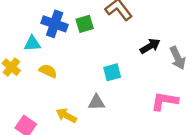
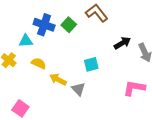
green square: (85, 24) -> (69, 25), turned -32
gray triangle: (96, 102) -> (78, 89), turned 48
yellow arrow: (66, 116) -> (58, 79), moved

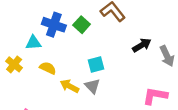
cyan square: (91, 64) -> (96, 64), moved
gray triangle: (78, 89) -> (92, 86), moved

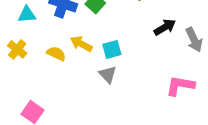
cyan triangle: (33, 43) -> (27, 15), moved
yellow arrow: (69, 86) -> (81, 44), moved

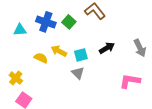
black arrow: (165, 27) -> (107, 48), moved
yellow cross: (17, 49) -> (16, 78), moved

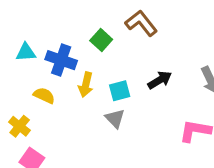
blue cross: (46, 22) -> (61, 60), moved
yellow arrow: (59, 51) -> (86, 85), turned -105
yellow semicircle: (41, 58) -> (44, 95), moved

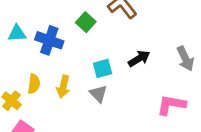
yellow arrow: (86, 85) -> (63, 87), moved
yellow semicircle: (44, 95) -> (34, 84), moved, turned 72

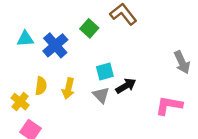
blue cross: (49, 40) -> (55, 45), turned 30
black arrow: (139, 59) -> (126, 86), moved

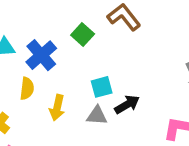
yellow semicircle: (41, 86) -> (27, 89), moved
gray triangle: (101, 95) -> (97, 116), turned -42

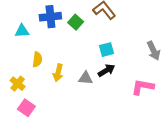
blue cross: (41, 55) -> (50, 17), moved, turned 35
cyan square: (102, 87) -> (106, 50), moved

